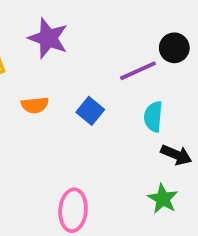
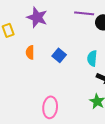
purple line: (138, 71) -> (84, 13), moved, turned 30
orange semicircle: (35, 105) -> (30, 52), turned 96

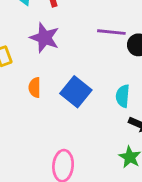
blue square: (59, 55) -> (76, 92), size x1.5

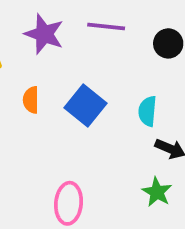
purple line: (111, 32) -> (106, 27), moved

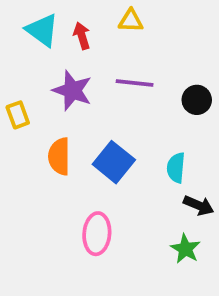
orange semicircle: (31, 100) -> (59, 156), size x1.4
pink ellipse: (69, 203) -> (97, 234), moved

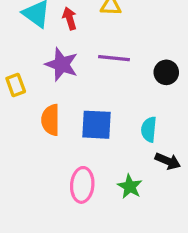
blue square: (114, 162) -> (97, 125), turned -36
green star: (185, 249) -> (130, 187), moved

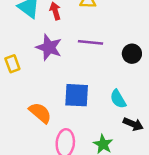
orange semicircle: (51, 120) -> (40, 113), moved, turned 130
cyan semicircle: (149, 129) -> (118, 99), turned -36

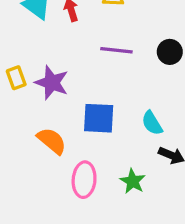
purple star: (49, 47) -> (52, 83), moved
black circle: (132, 54) -> (170, 52), moved

